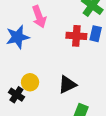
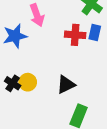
black cross: (16, 95) -> (13, 83), moved

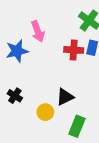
yellow circle: (28, 82) -> (45, 112), moved

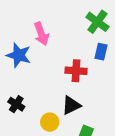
red cross: (74, 50) -> (76, 71), moved
blue star: (17, 51) -> (19, 55), turned 30

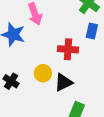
yellow circle: (50, 122) -> (43, 73), moved

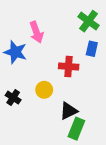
black triangle: (63, 82) -> (69, 111), moved

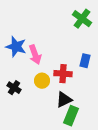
pink arrow: (36, 32) -> (35, 55), moved
blue rectangle: (92, 49) -> (85, 61), moved
red cross: (69, 67) -> (63, 74), moved

